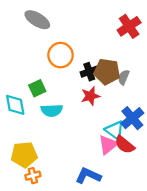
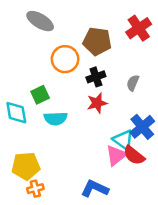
brown pentagon: (107, 72) -> (97, 41), moved

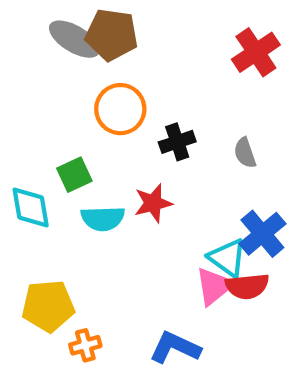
brown pentagon: (97, 41) -> (112, 35), moved
gray semicircle: (133, 83) -> (245, 153), turned -42
red star: (97, 103) -> (153, 203), moved
red semicircle: (134, 155) -> (247, 286), turned -45
orange cross: (35, 189) -> (85, 345), moved

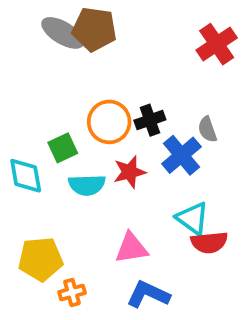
orange circle: (120, 109) -> (109, 122), moved
blue cross: (262, 234) -> (181, 155), moved
pink triangle: (214, 286) -> (131, 248), moved, turned 30

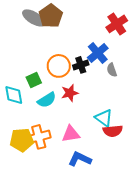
brown pentagon: (94, 29) -> (51, 16), turned 30
blue cross: (181, 155) -> (98, 53), moved
cyan semicircle: (87, 185) -> (47, 100), turned -30
orange cross: (72, 292) -> (39, 137), moved, size x1.6

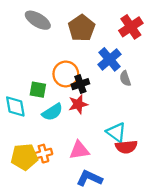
brown pentagon: (51, 16) -> (82, 28), moved
black cross: (81, 65) -> (80, 84), moved
green square: (34, 80) -> (38, 90), turned 35
orange cross: (39, 137) -> (43, 154), size x0.7

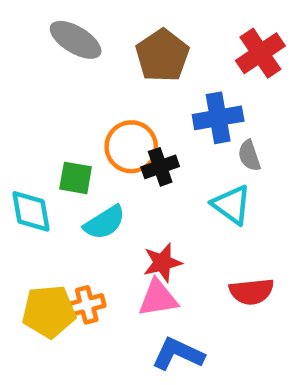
blue cross: (110, 59) -> (218, 118), turned 30
red star: (78, 104) -> (162, 263), moved
cyan triangle: (116, 132) -> (231, 205), moved

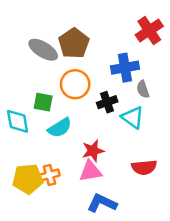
gray ellipse: (76, 40) -> (43, 50), moved
brown pentagon: (162, 55) -> (74, 43), moved
black cross: (160, 167) -> (107, 102), moved

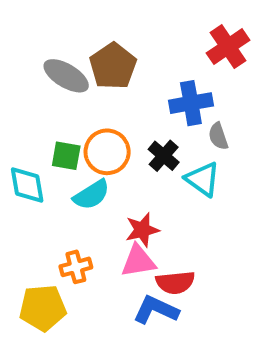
orange circle: (75, 84) -> (107, 152), moved
black cross: (107, 102) -> (164, 156), turned -30
red semicircle: (144, 167) -> (175, 283), moved
yellow pentagon: (28, 179) -> (43, 308), moved

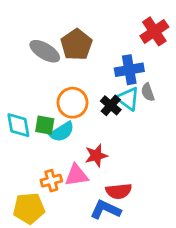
green square: (66, 156) -> (45, 125), moved
cyan triangle: (203, 179) -> (128, 99), moved
pink triangle: (138, 261) -> (76, 175), moved

